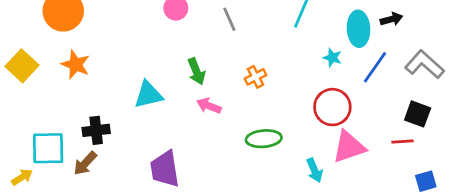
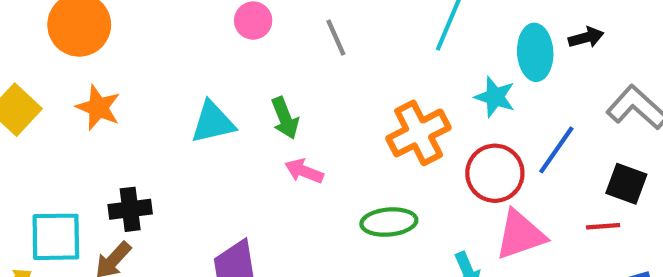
cyan star: (332, 58) -> (495, 97), size x1.4
blue line: (375, 67) -> (556, 150), moved
orange cross: (255, 77) -> (419, 133), moved, size x1.8
cyan triangle: (148, 95) -> (213, 122), moved

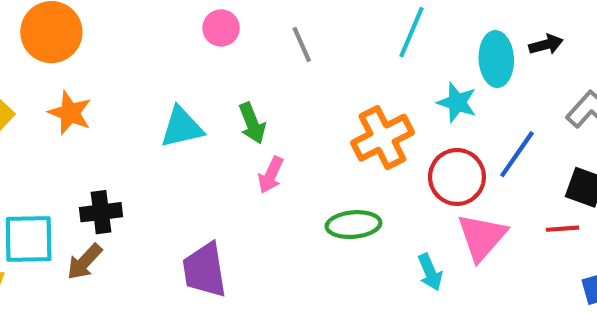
pink arrow: (304, 171) -> (271, 175), turned -87
pink triangle: (520, 235) -> (482, 237), turned -30

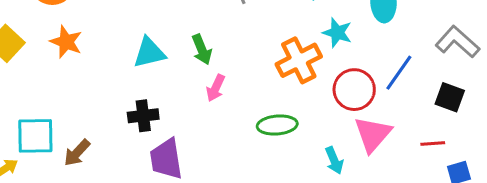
cyan star: (457, 102) -> (337, 33), moved
black cross: (101, 212) -> (143, 116), moved
red line: (563, 229) -> (433, 143), moved

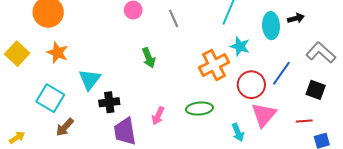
cyan triangle: (149, 53) -> (90, 80), moved, turned -40
pink arrow: (216, 88) -> (158, 116), moved
cyan square: (35, 136) -> (50, 98), moved, turned 32

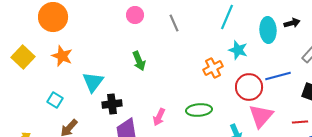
green arrow: (149, 58) -> (139, 61), moved
orange cross: (214, 65) -> (213, 68), size x0.7
blue line: (281, 73) -> (278, 76), turned 40
cyan square: (50, 98) -> (55, 100), size x0.6

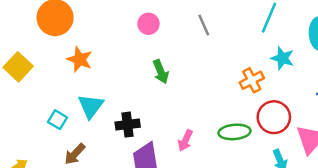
pink circle: (135, 15) -> (148, 24), moved
orange star: (62, 56) -> (80, 59), moved
cyan triangle: (93, 82) -> (91, 106), moved
red circle: (249, 87) -> (274, 117), moved

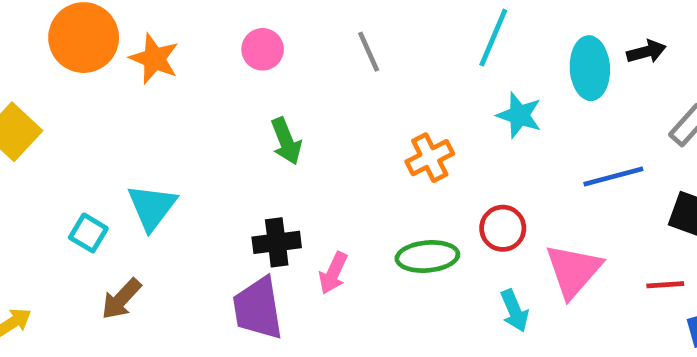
orange star: (80, 59) -> (154, 59), moved
orange cross: (252, 80) -> (430, 158), moved
red circle: (274, 117) -> (503, 228), size x0.7
black cross: (128, 125) -> (277, 242), moved

